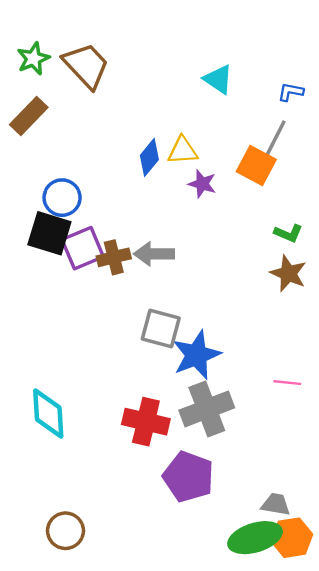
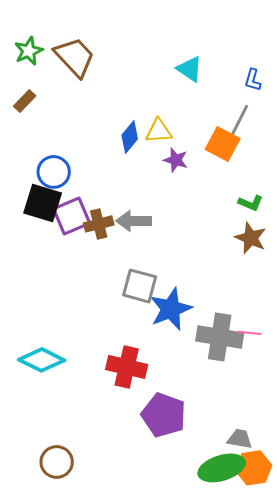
blue L-shape: (291, 92) -> (253, 80), turned -85
brown rectangle: (29, 116) -> (25, 101), size x0.7
gray cross: (207, 409) -> (220, 337), moved, turned 30
cyan diamond: (48, 414) -> (42, 360), turned -60

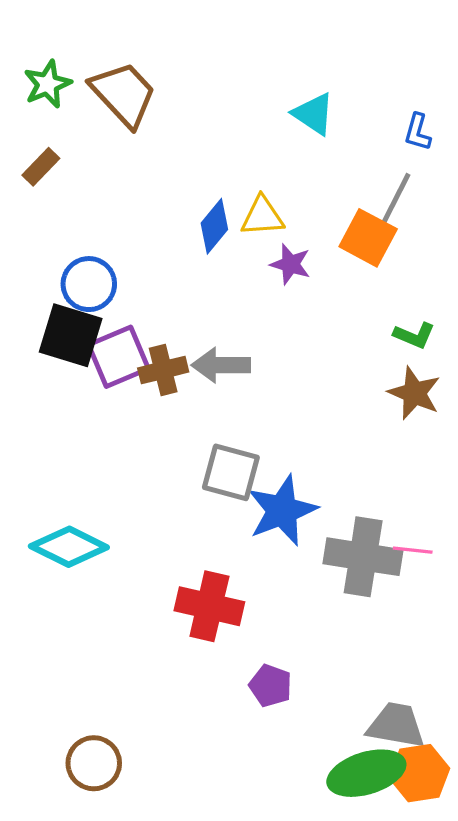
cyan diamond: (42, 360) -> (69, 547), moved
purple pentagon: (164, 415) -> (271, 686), size x0.6
gray trapezoid: (240, 439) -> (396, 725), size x1.4

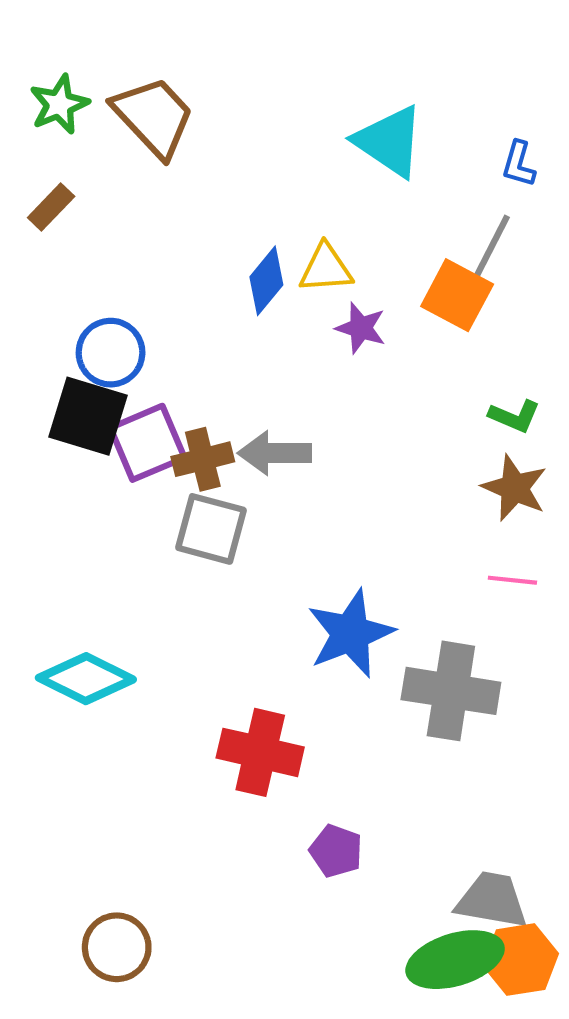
cyan triangle: (314, 114) -> (389, 141), size x1.4
gray square: (231, 472) -> (211, 529), moved
pink line: (413, 550) -> (512, 580), moved

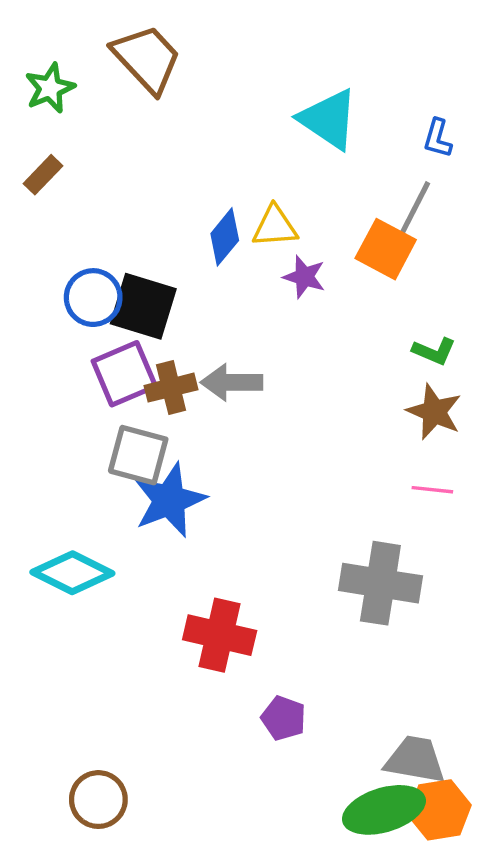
brown trapezoid: (154, 117) -> (147, 59), moved
black square: (88, 416) -> (143, 306), moved
gray square: (211, 529) -> (138, 455), moved
blue star: (350, 634) -> (169, 500), moved

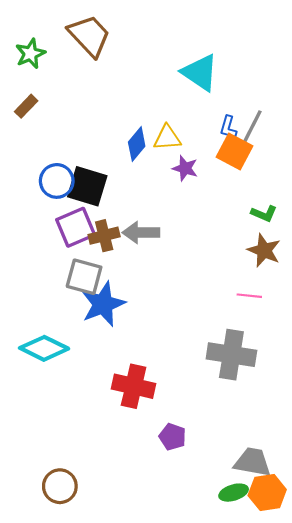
blue L-shape: (438, 138) -> (228, 127), moved
pink line: (432, 490) -> (249, 296), moved
green ellipse: (384, 810) -> (234, 493), size x0.6

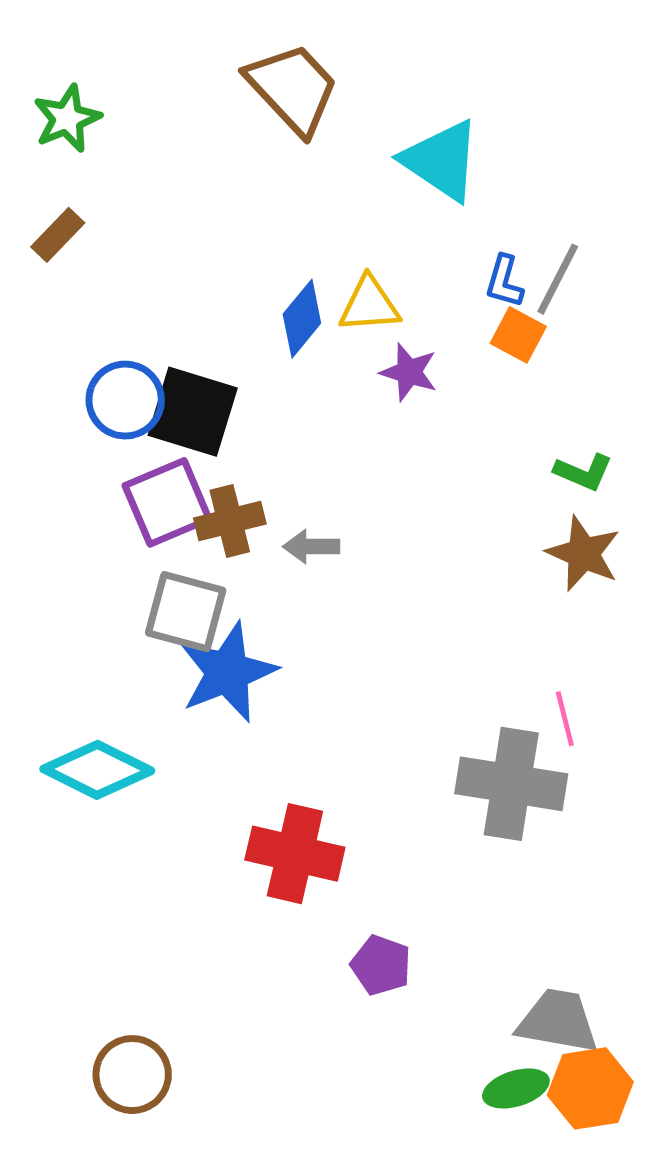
brown trapezoid: (89, 36) -> (293, 88), moved
orange square: (235, 151) -> (518, 335), size x0.7
gray arrow: (141, 233) -> (311, 547), moved, size x0.7
pink line: (249, 296) -> (565, 719), moved, turned 70

